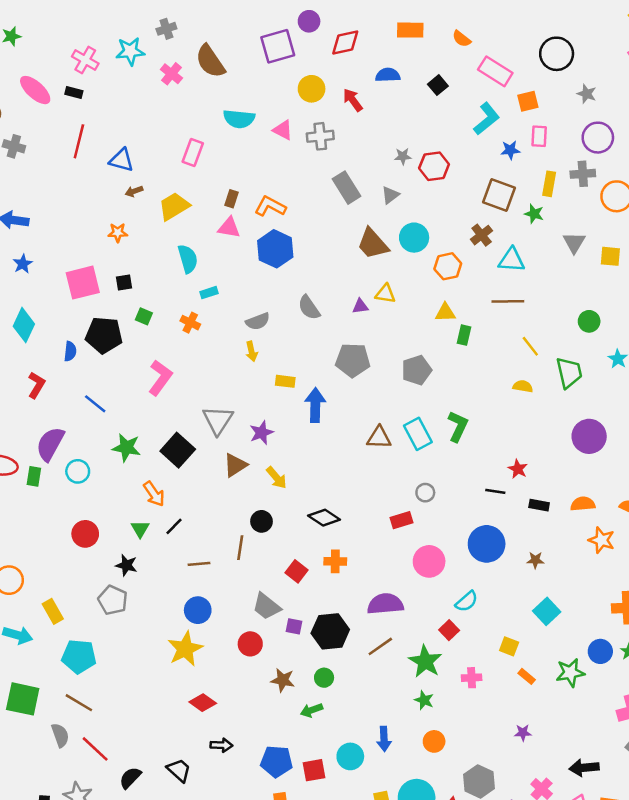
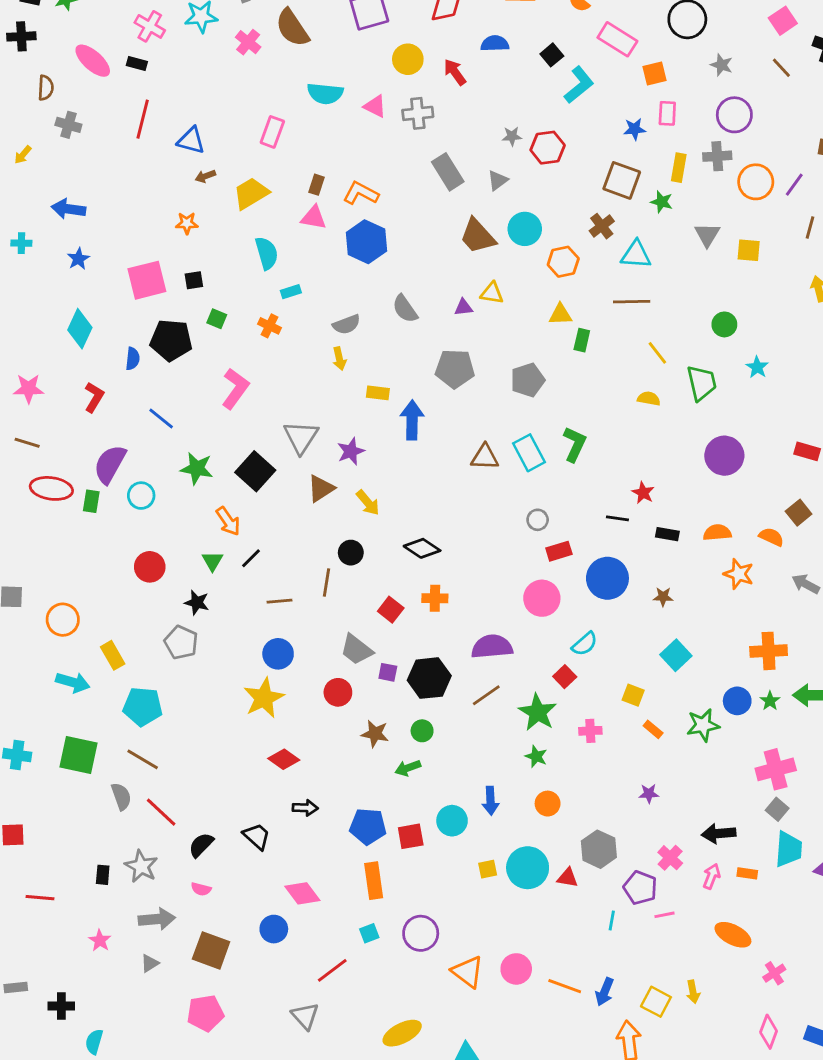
cyan L-shape: (487, 119) -> (579, 85), moved
red rectangle: (402, 520) -> (559, 551), moved

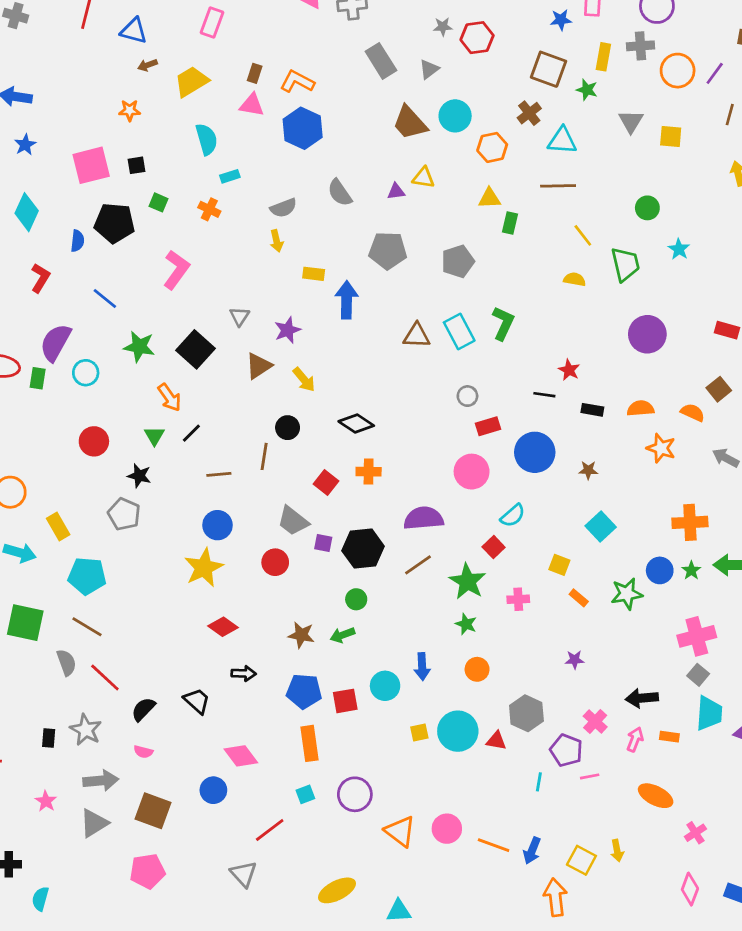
gray triangle: (301, 437) -> (239, 316), size x0.6
brown star: (375, 734) -> (301, 635), moved
gray triangle: (150, 963) -> (94, 823), size x1.6

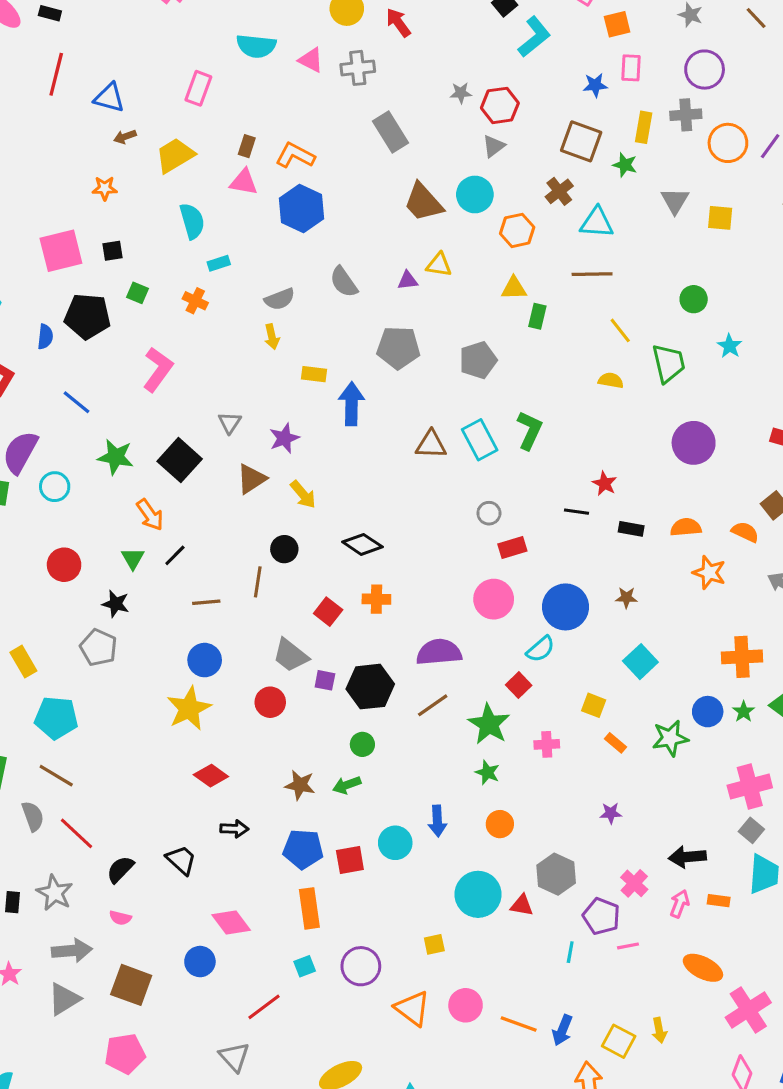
gray triangle: (429, 69) -> (494, 146), moved
blue circle: (535, 452) -> (565, 607), moved
yellow square: (419, 732) -> (434, 944), moved
pink cross: (695, 833) -> (748, 1010), size x1.8

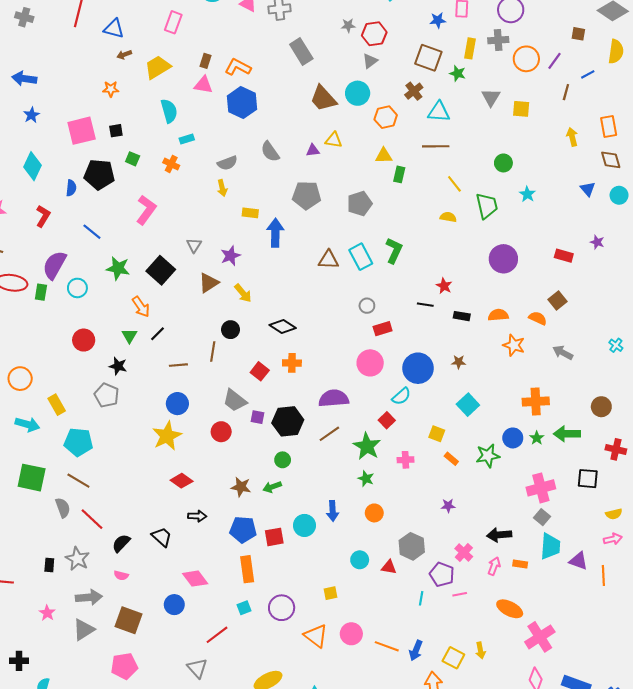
cyan circle: (478, 894) -> (360, 560), size x0.6

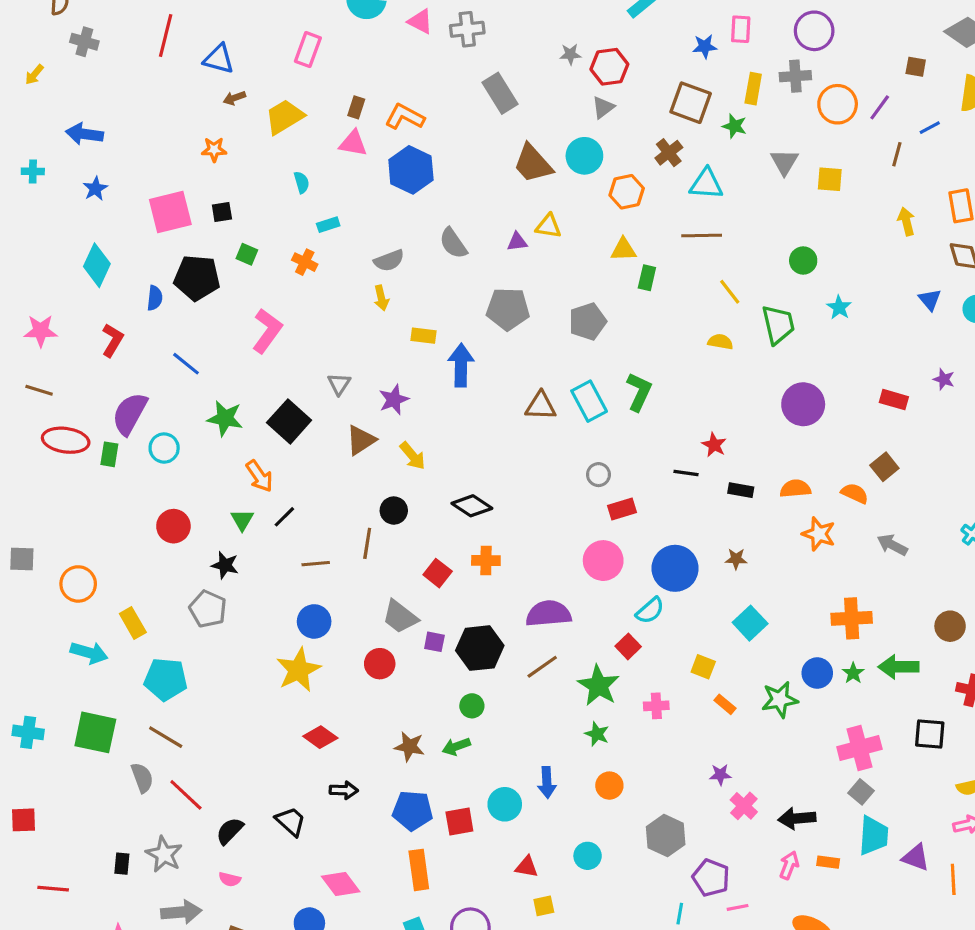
cyan semicircle: (169, 111) -> (302, 182), size x0.6
pink cross: (464, 553) -> (744, 806), moved
red triangle: (389, 567) -> (527, 867), moved

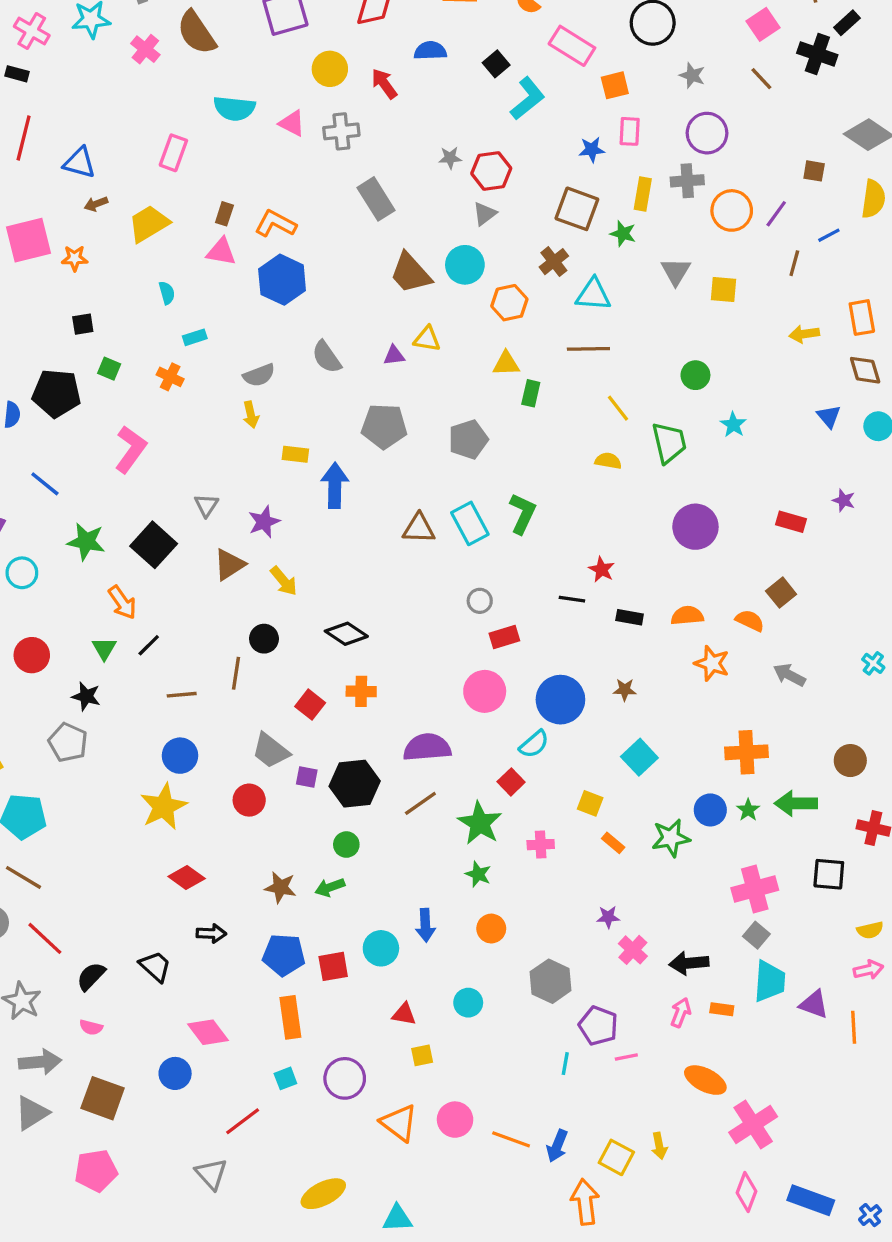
pink square: (170, 212) -> (28, 240), moved
yellow arrow: (906, 221) -> (804, 334), turned -84

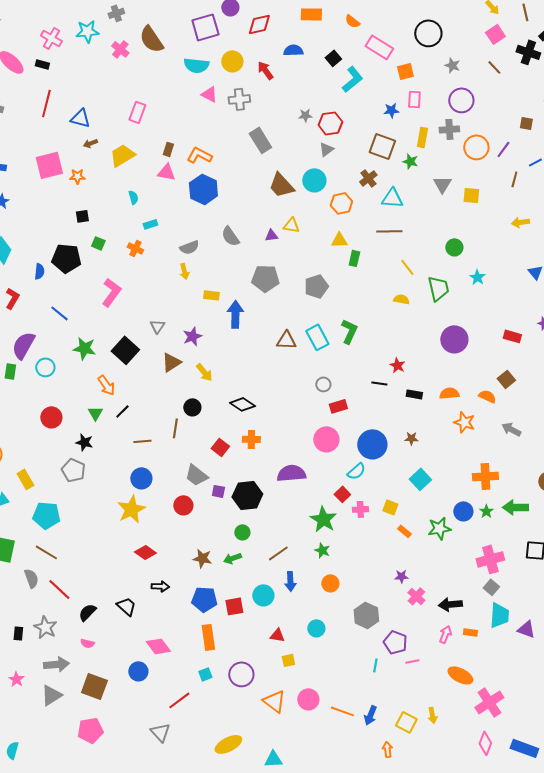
cyan semicircle: (234, 108) -> (196, 65), moved
brown line: (420, 803) -> (278, 553), moved
pink cross: (541, 845) -> (360, 509), moved
orange arrow: (585, 1202) -> (387, 749), size x0.6

